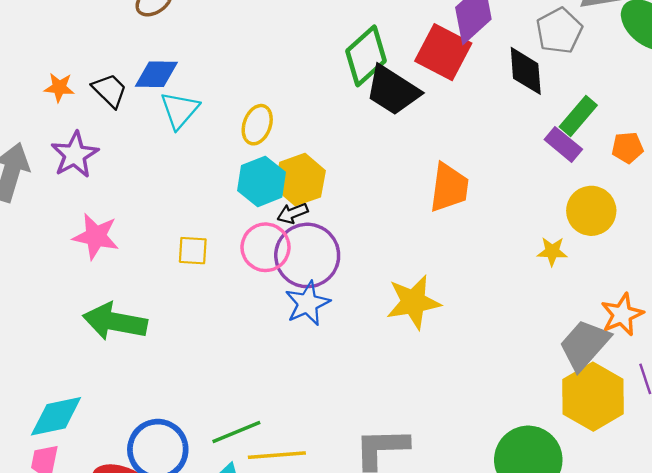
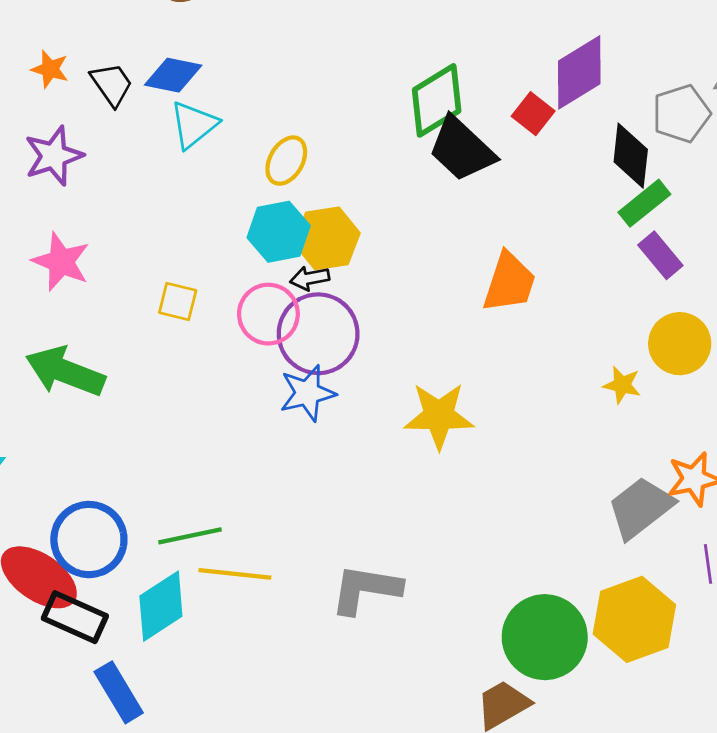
red square: (443, 52) -> (533, 114), size x0.6
green rectangle: (578, 116) -> (644, 203), moved
yellow hexagon: (593, 397) -> (634, 619), moved

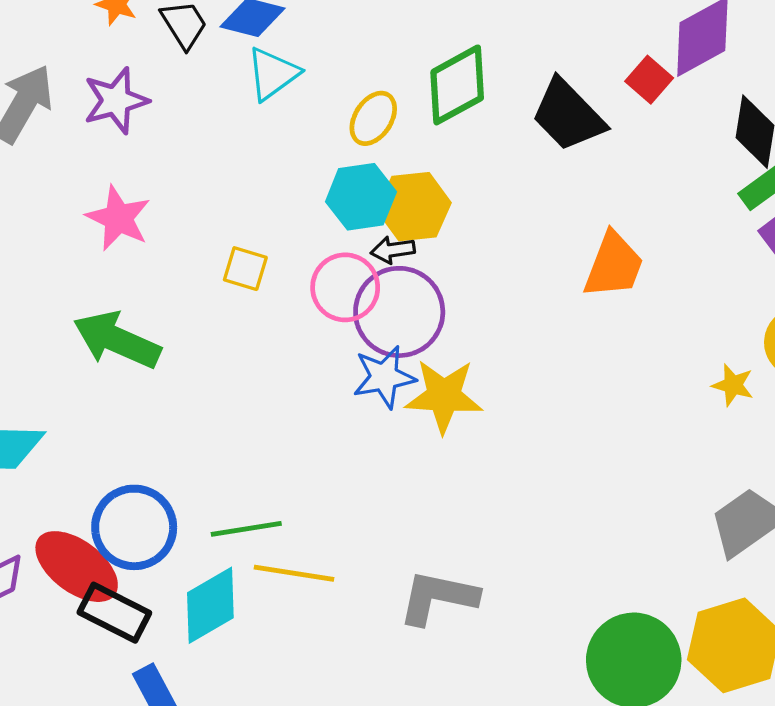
green diamond: (437, 100) -> (457, 85), moved
yellow star: (439, 416) -> (444, 396), moved

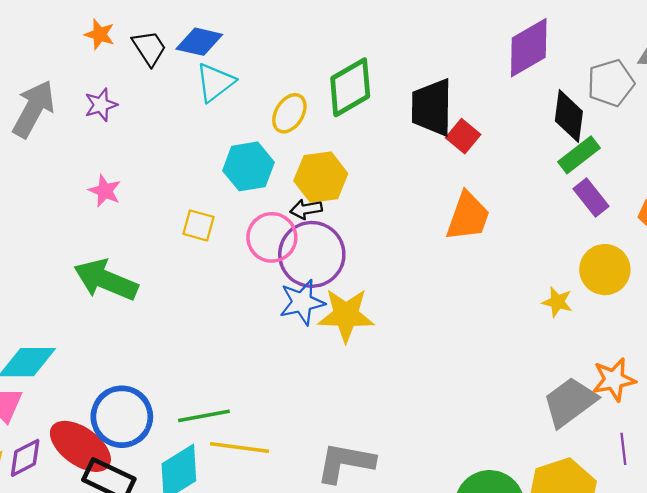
red square: (649, 80) -> (463, 136), moved
purple star: (116, 101) -> (101, 105), size x0.7
black trapezoid: (568, 115) -> (432, 107), turned 46
cyan hexagon: (361, 197) -> (248, 166), moved
pink star: (118, 218) -> (105, 191), size x0.7

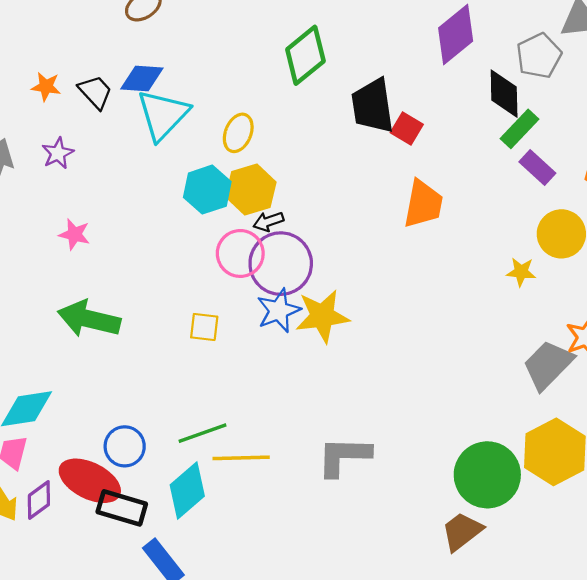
cyan triangle: (215, 82) -> (163, 115), size x1.4
green diamond: (350, 87) -> (305, 55), moved
yellow hexagon: (321, 177) -> (251, 190), moved
yellow square: (199, 225) -> (204, 327), moved
blue circle: (122, 417) -> (125, 446), size x0.7

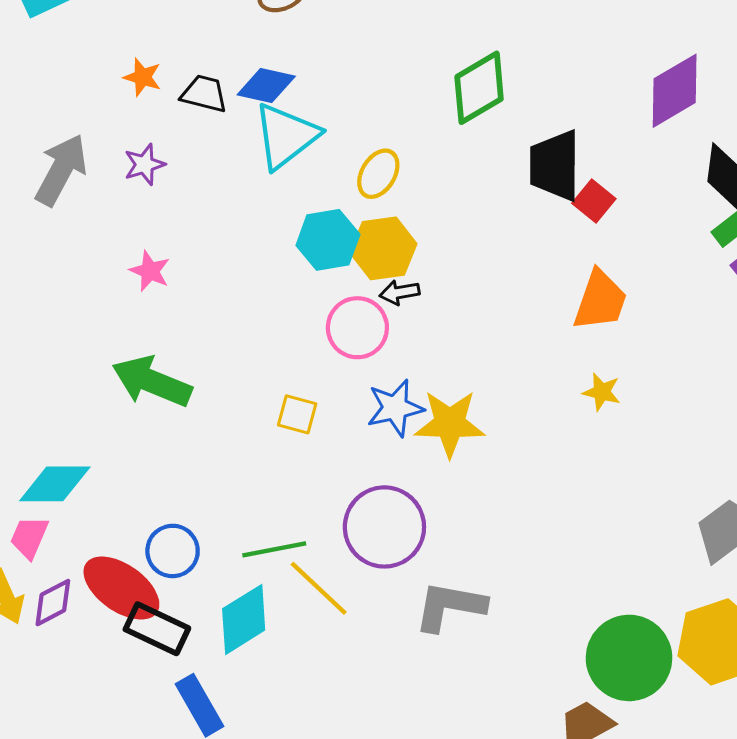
black trapezoid: (95, 92) -> (204, 94), turned -42
purple circle: (281, 264) -> (384, 527), moved
yellow star: (521, 272) -> (602, 392), moved
yellow line: (241, 458) -> (319, 588), turned 36

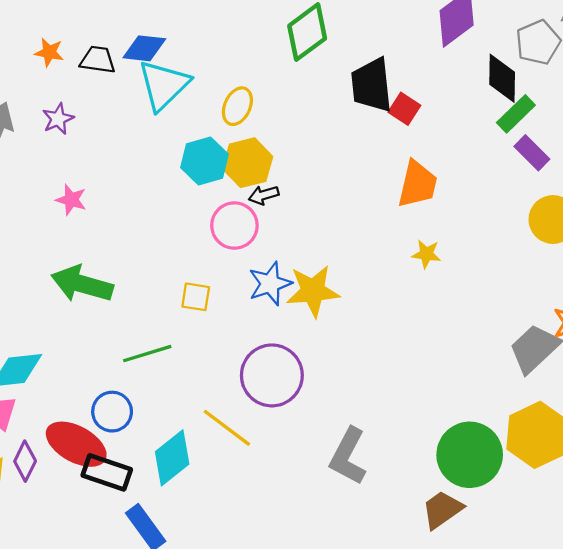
green line: (274, 549) -> (147, 354), moved
purple diamond: (53, 603) -> (25, 461), turned -30
gray L-shape: (450, 606) -> (348, 456), moved, turned -66

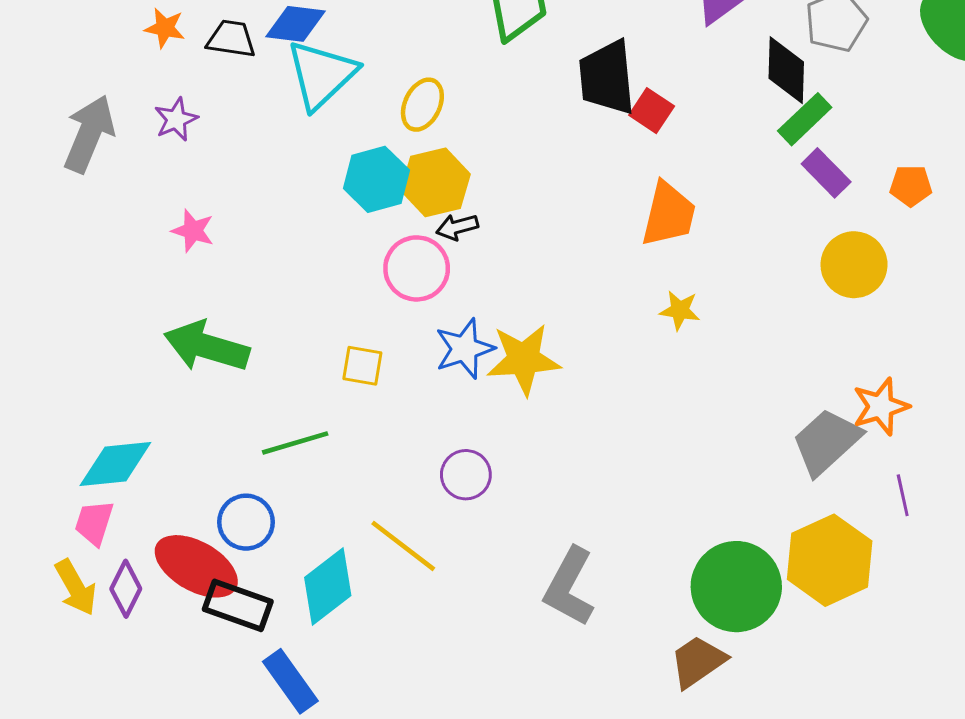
purple circle: (272, 375) -> (466, 475), size x0.6

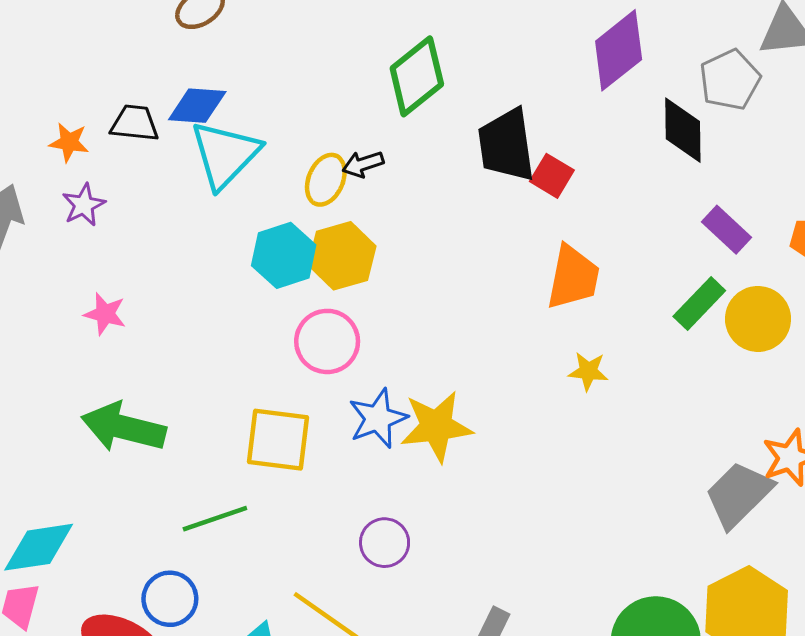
orange star: (165, 28) -> (69, 142), moved
green rectangle: (805, 119) -> (699, 304), moved
black arrow: (457, 227) -> (363, 164), moved
yellow square: (362, 366) -> (278, 440), size x1.6

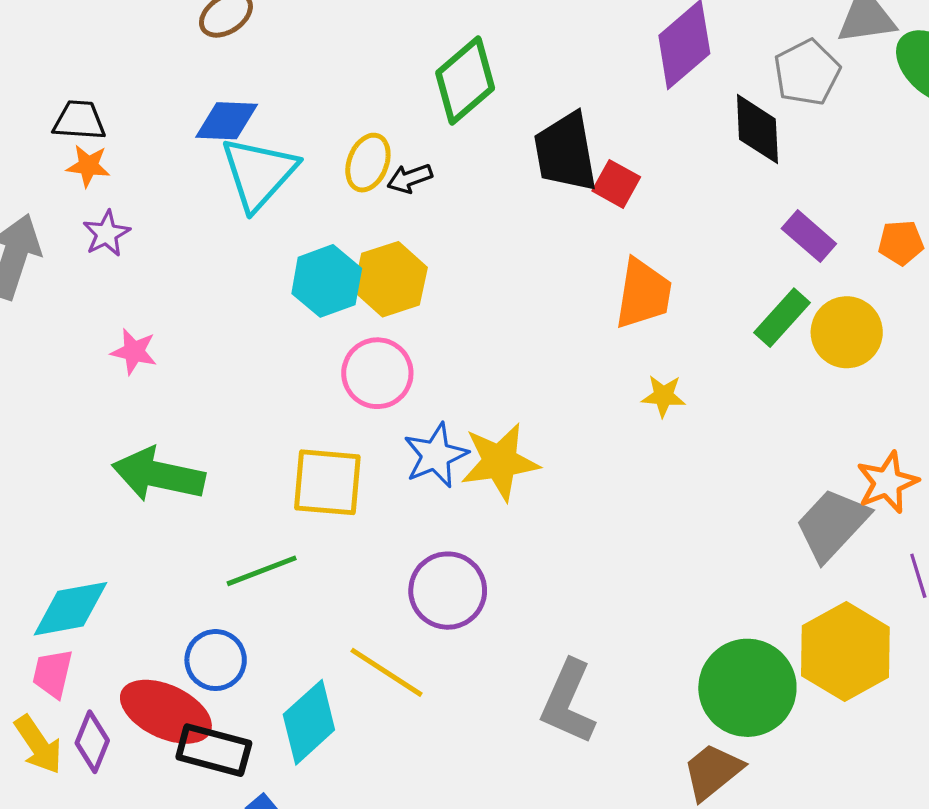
black trapezoid: (135, 123) -> (79, 120), moved
yellow ellipse: (326, 180) -> (368, 163), moved
purple circle: (385, 543) -> (448, 591), size x1.4

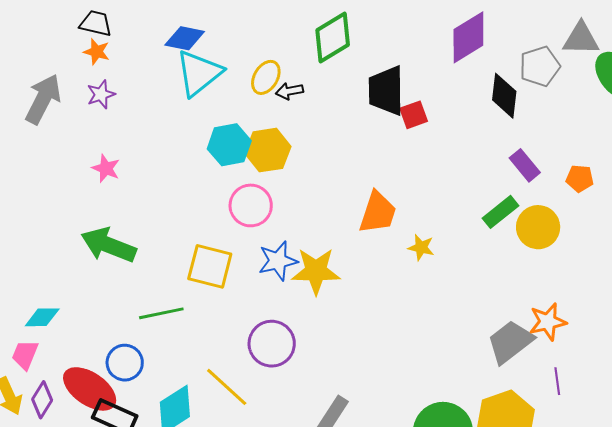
red square: (616, 184) -> (414, 115), turned 32
orange trapezoid: (643, 294) -> (378, 212), moved
cyan diamond: (70, 609) -> (42, 317), size x0.7

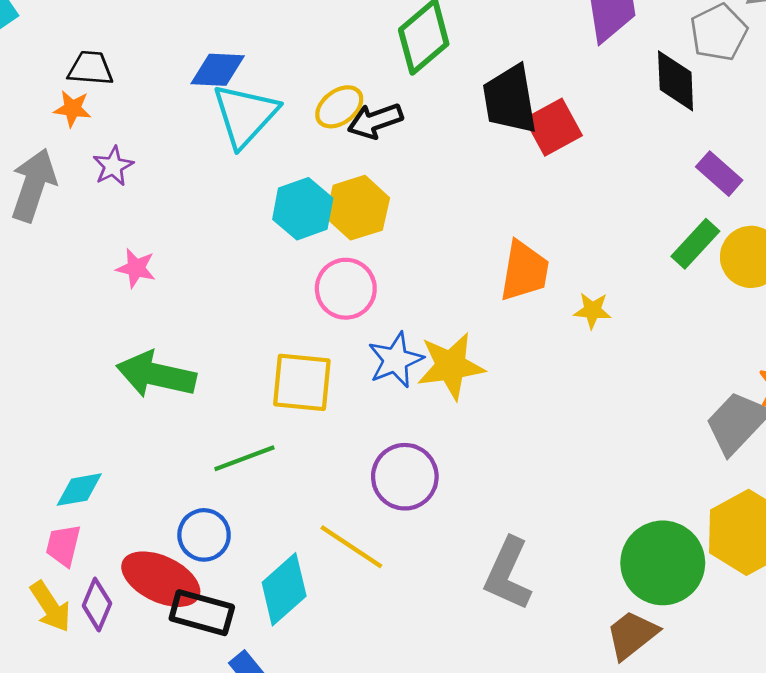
orange star: (97, 52) -> (72, 109), moved
yellow ellipse: (266, 77) -> (339, 107), turned 32
black arrow: (289, 91) -> (375, 121), size x1.4
red square: (414, 115) -> (553, 127), size x1.4

